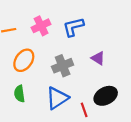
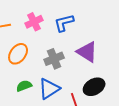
purple triangle: (98, 58) -> (87, 52), size x1.6
green semicircle: (19, 94) -> (24, 86), moved, turned 77

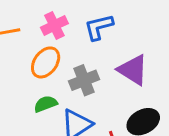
orange ellipse: (18, 54) -> (46, 62), moved
green semicircle: (24, 86) -> (46, 104), moved

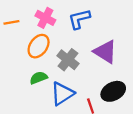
pink cross: (54, 25) -> (45, 18), turned -36
gray cross: (84, 80) -> (68, 60), turned -30

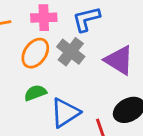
pink cross: (45, 18) -> (44, 18), turned -30
gray cross: (68, 60) -> (71, 52), moved

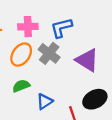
blue triangle: (65, 113) -> (45, 101), size x0.7

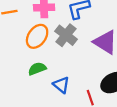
blue triangle: (45, 101) -> (61, 85), turned -48

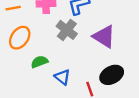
orange ellipse: (37, 36) -> (20, 38), moved

